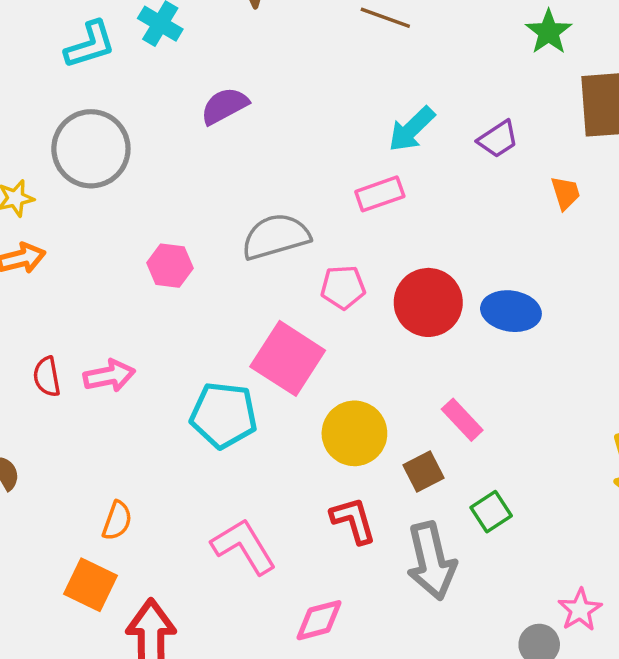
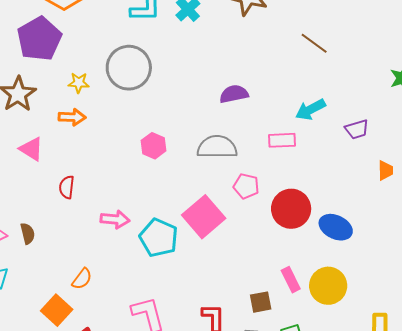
purple semicircle: (225, 106) -> (234, 94), moved
pink arrow: (109, 376) -> (115, 219), moved
yellow circle: (354, 433) -> (328, 286), moved

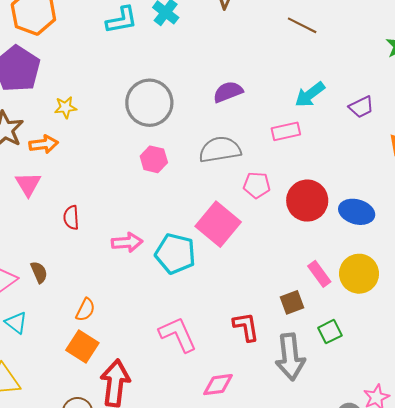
gray circle: (129, 68) -> (149, 103), moved
orange arrow: (72, 117) -> (44, 144), moved
pink triangle: (31, 149) -> (28, 184), turned 36
orange semicircle: (82, 279) -> (85, 310), moved

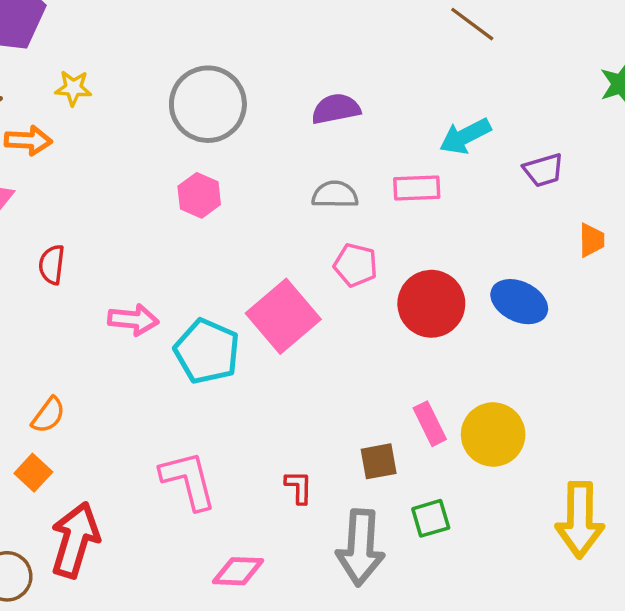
gray semicircle: (220, 150) -> (335, 195), moved, size x0.7
blue ellipse: (357, 212) -> (519, 302), moved
red L-shape: (246, 327) -> (299, 487), size x0.7
orange square: (82, 346) -> (33, 473), size x0.7

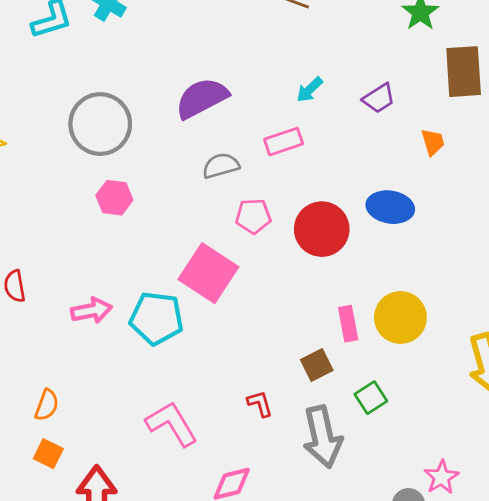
purple semicircle: (336, 109) -> (202, 98), size x1.4
cyan arrow: (465, 136) -> (310, 90), size x0.7
pink rectangle: (430, 424) -> (348, 324), turned 32

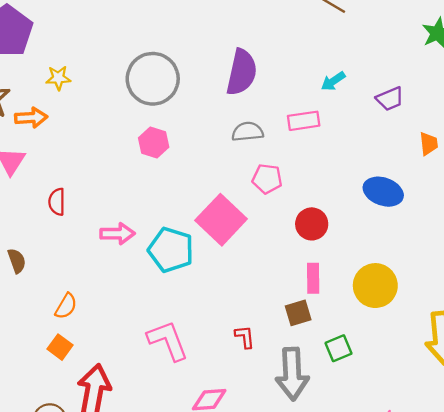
purple semicircle: (202, 98) -> (242, 72), turned 120
red circle: (322, 229) -> (312, 224), moved, size x0.7
pink rectangle: (348, 324) -> (313, 278), moved

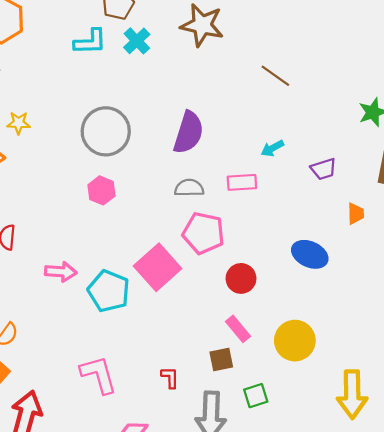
pink pentagon: (267, 179) -> (203, 233), size x1.5
pink rectangle: (313, 278) -> (238, 329), turned -44

